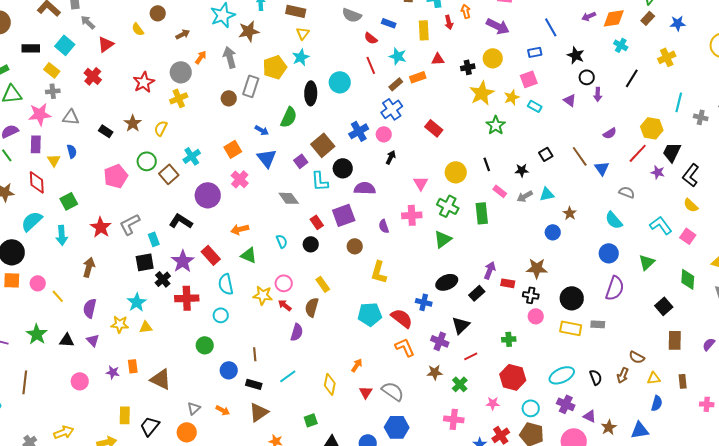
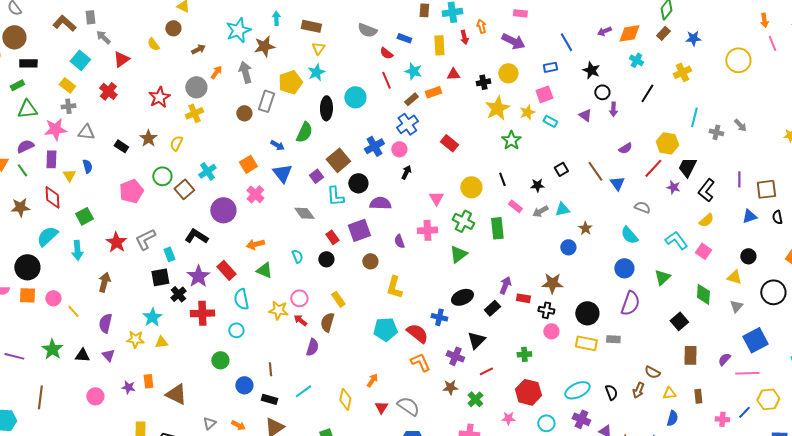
black rectangle: (31, 48) -> (28, 63), moved
yellow semicircle: (691, 205) -> (706, 220), turned -84

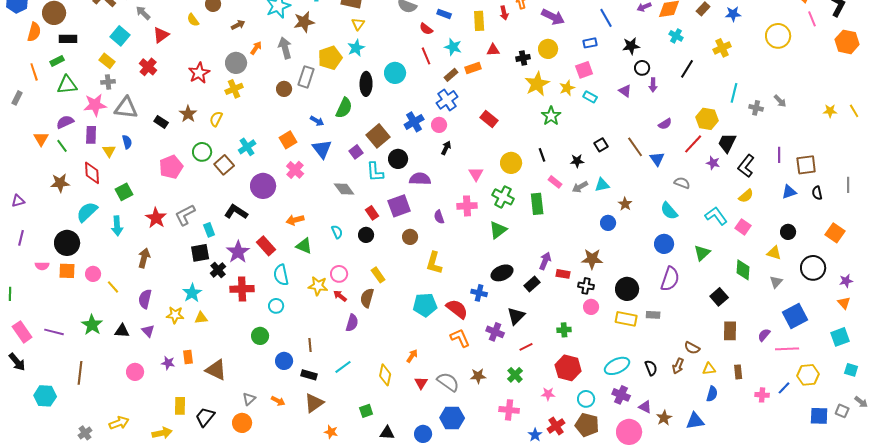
black star: (591, 70) -> (631, 46), turned -30
gray triangle: (86, 132) -> (126, 108), size x1.4
brown star: (450, 387) -> (478, 376), moved

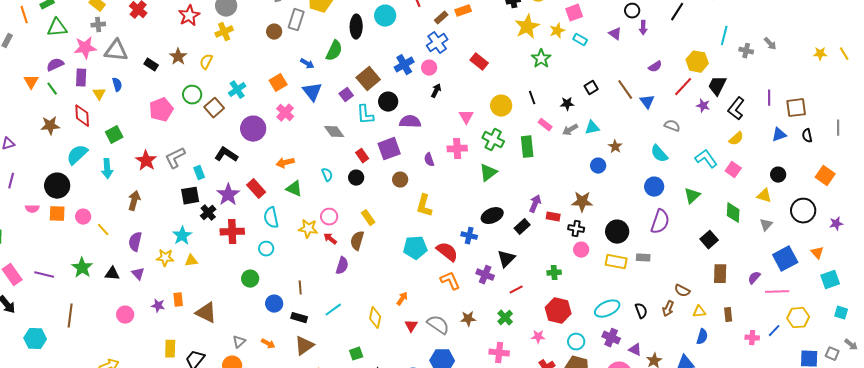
orange triangle: (844, 303) -> (817, 253), moved

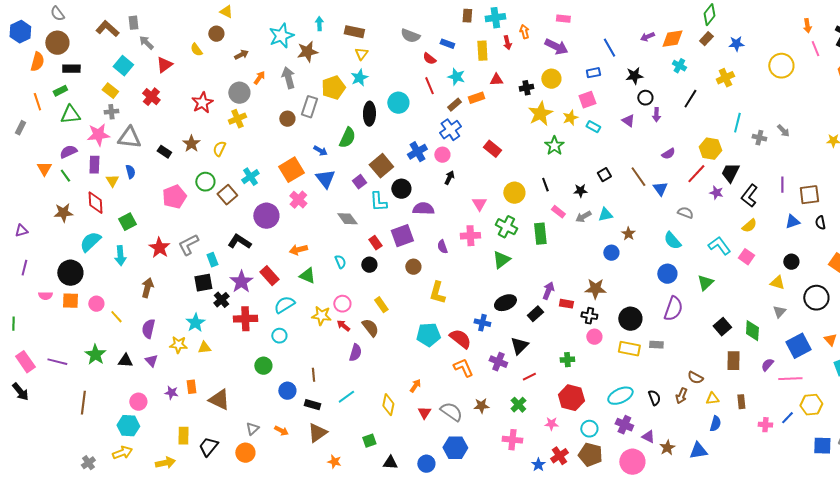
orange square: (278, 83) -> (291, 170), size x1.4
green diamond: (733, 213) -> (752, 331), moved
cyan semicircle: (271, 218) -> (284, 305), turned 70
brown semicircle: (357, 241) -> (370, 328), turned 126
cyan hexagon: (35, 339) -> (128, 426), moved

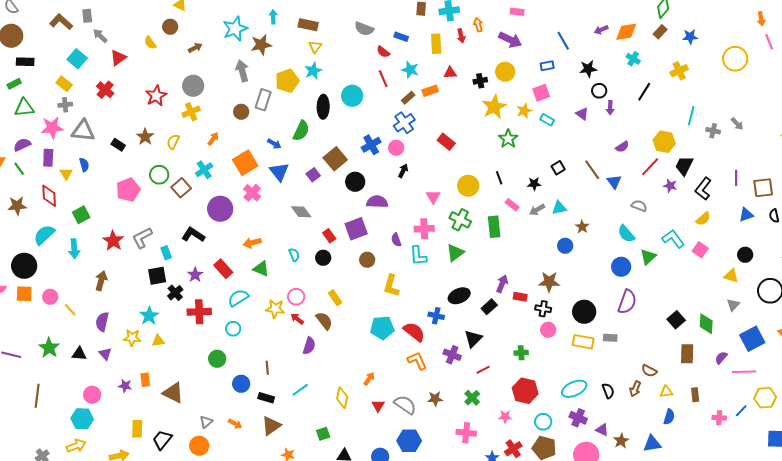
orange arrow: (259, 78) -> (213, 139), moved
cyan L-shape: (378, 202) -> (418, 256), moved
purple star: (241, 282) -> (195, 275), size x0.7
green triangle: (705, 283) -> (648, 257), moved

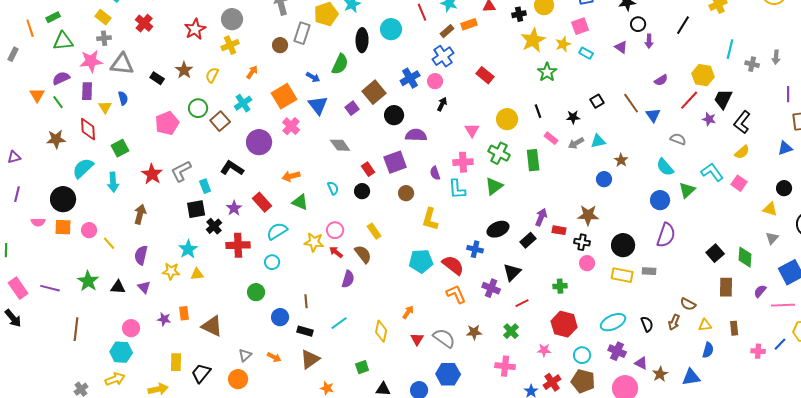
gray arrow: (737, 124) -> (776, 57), turned 48
purple line: (736, 178) -> (788, 94), moved

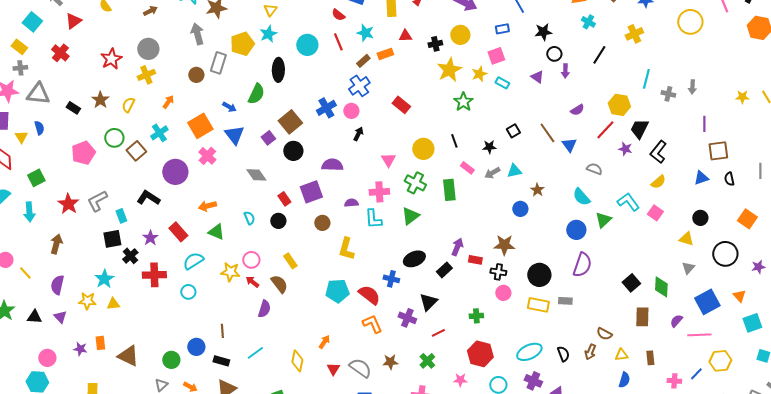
cyan circle: (391, 29) -> (307, 45), moved
black circle: (394, 115) -> (293, 151), moved
purple semicircle: (435, 173) -> (351, 203), turned 104
green circle: (256, 292) -> (171, 360), moved

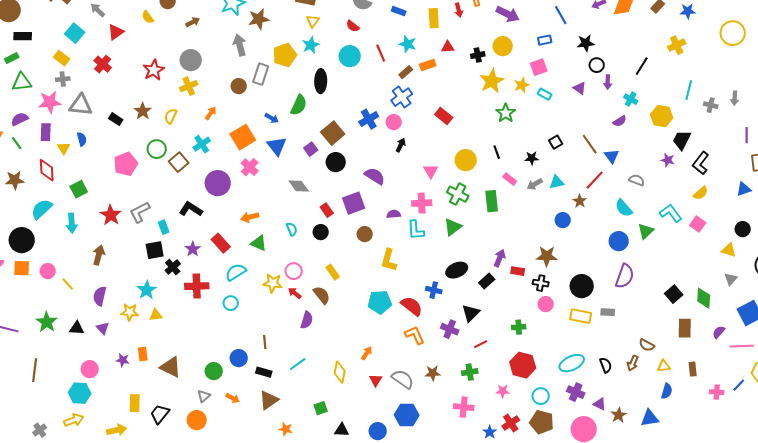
red semicircle: (338, 15) -> (353, 26), moved
cyan cross: (588, 22) -> (631, 99), moved
red line: (605, 130) -> (595, 180), moved
purple semicircle: (332, 165) -> (375, 176), turned 30
green cross: (427, 361) -> (470, 372), turned 35

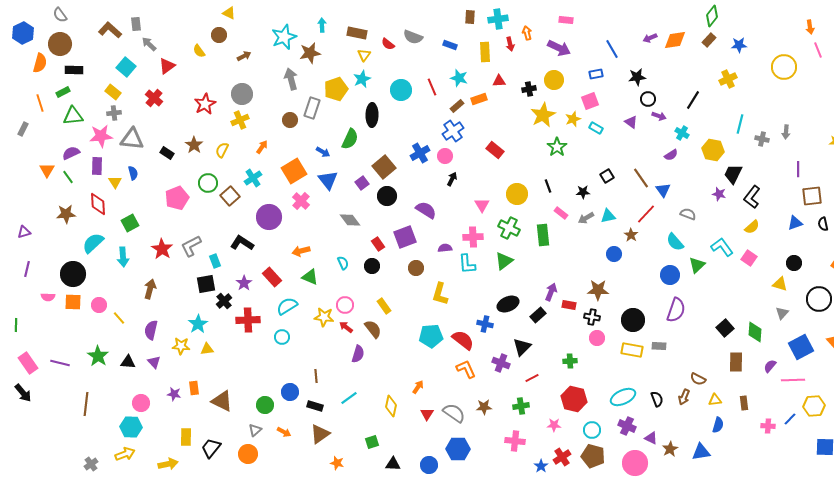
red semicircle: (353, 26) -> (388, 44), moved
purple arrow: (608, 82) -> (659, 116), turned -72

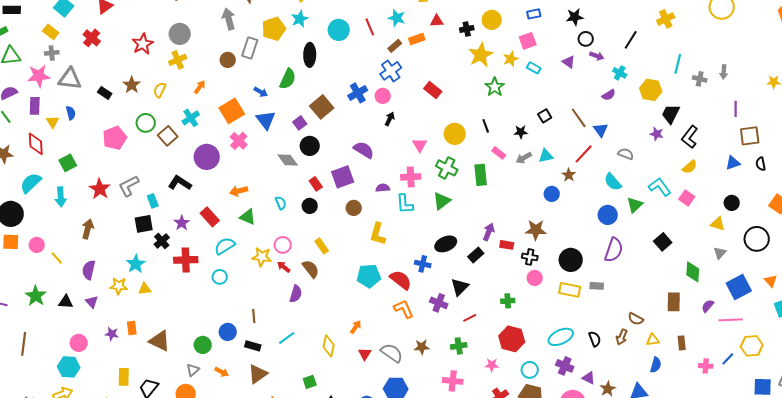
black circle: (387, 196) -> (310, 146), moved
black square: (725, 328) -> (663, 242), moved

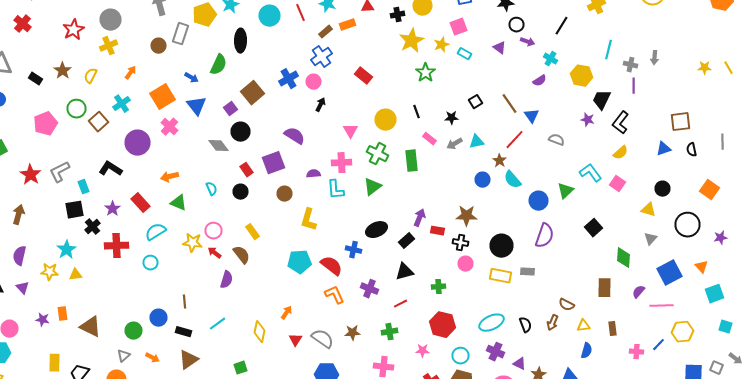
purple line: (736, 109) -> (634, 86), moved
cyan semicircle: (613, 182) -> (512, 180), moved
black triangle: (460, 287) -> (404, 272), moved, turned 30

